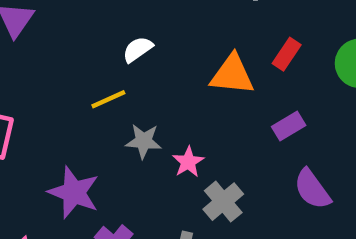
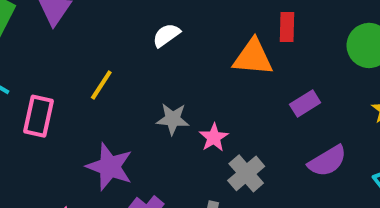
red rectangle: (287, 54) -> (287, 27), moved, turned -32
yellow line: (108, 99) -> (101, 85), moved, turned -32
purple semicircle: (312, 189) -> (327, 161), turned -84

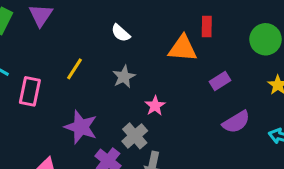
white semicircle: (166, 35) -> (121, 33), turned -102
gray star: (173, 119) -> (124, 77), moved, turned -30
gray cross: (246, 173) -> (135, 136), moved

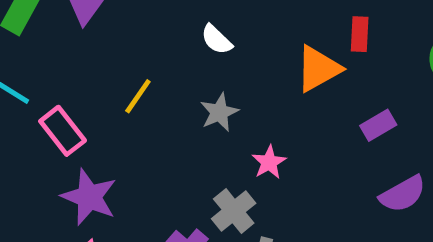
orange triangle: (183, 48) -> (318, 69), turned -36
pink rectangle: (30, 91) -> (63, 131), turned -52
purple star: (81, 127) -> (89, 197), moved

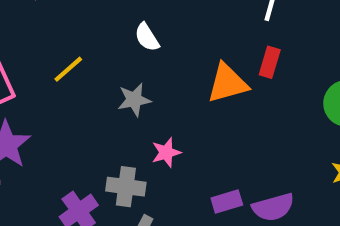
purple rectangle: (378, 125) -> (227, 202), moved
gray cross: (234, 211) -> (126, 187), turned 33

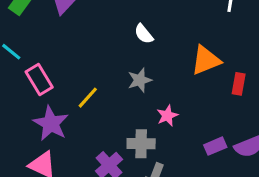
red rectangle: (270, 62) -> (239, 84), moved
yellow line: (68, 69) -> (88, 98), moved

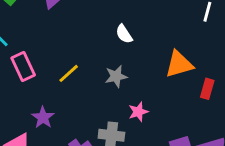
yellow line: (88, 98) -> (69, 73), moved
purple star: (51, 123) -> (43, 117), moved, size x0.7

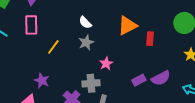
white semicircle: (124, 34) -> (85, 22), moved
pink rectangle: (23, 66) -> (31, 25), moved, turned 36

